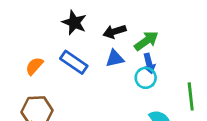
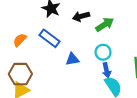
blue triangle: (115, 58) -> (72, 59), moved
blue arrow: (149, 63) -> (107, 70), moved

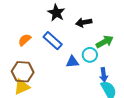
green arrow: (105, 24) -> (105, 42), moved
cyan circle: (103, 52) -> (90, 55), moved

